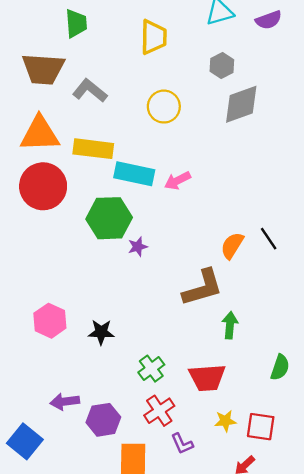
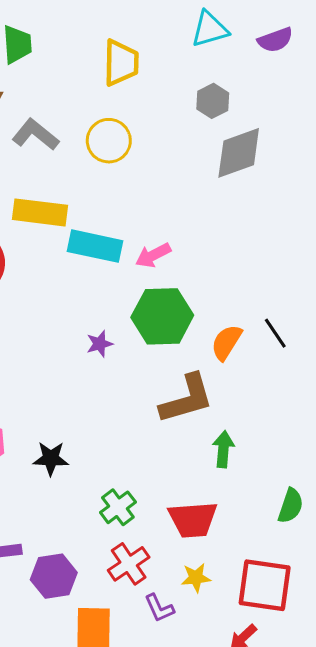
yellow circle: (164, 107) -> (109, 141), moved
green hexagon: (109, 218) -> (162, 316), moved
yellow star: (225, 421) -> (196, 578), moved
red square: (261, 427) -> (265, 585), size x1.4

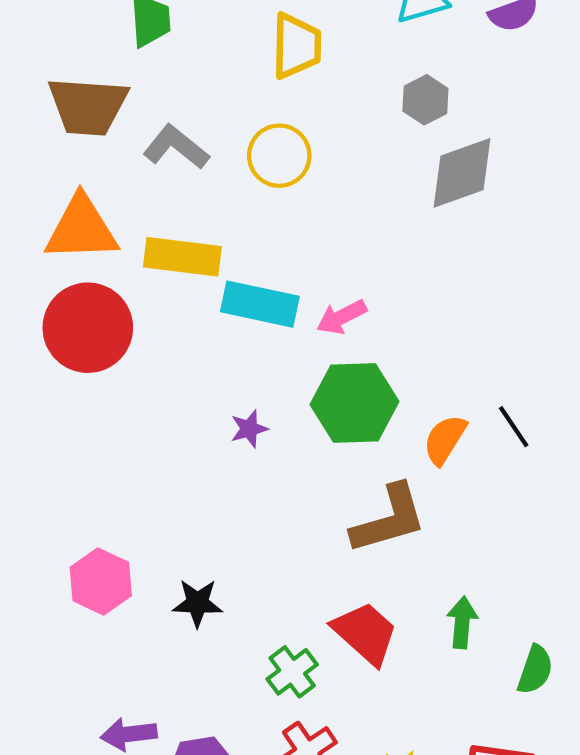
purple star: (100, 344) -> (249, 429), moved
green arrow: (223, 449) -> (462, 622), moved
red trapezoid: (193, 520) -> (365, 633), moved, turned -134

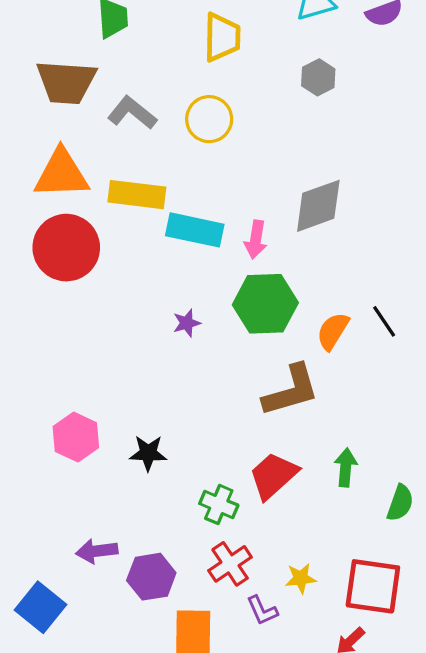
gray diamond: (462, 173) -> (318, 206), moved
pink arrow: (342, 317) -> (256, 240), turned -54
red trapezoid: (365, 633) -> (273, 476), turned -84
green cross: (292, 672) -> (219, 504), turned -30

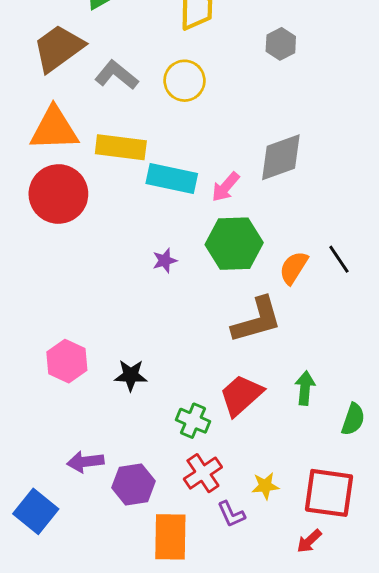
brown trapezoid: (66, 82) -> (58, 48), turned 140
pink arrow: (256, 240) -> (226, 187), turned 32

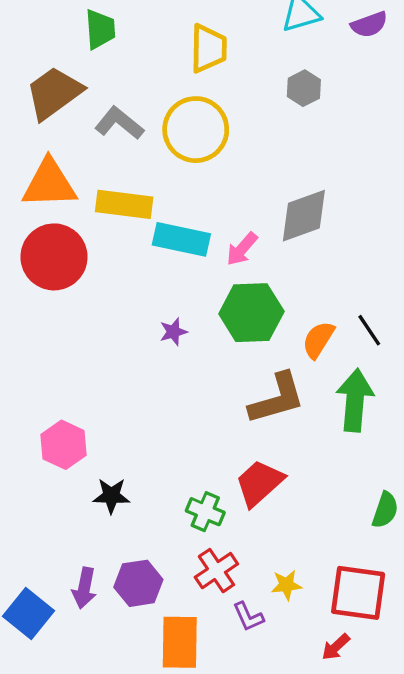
yellow circle: (184, 81) -> (196, 130), size x1.4
black star: (131, 375) -> (111, 496), moved
green arrow: (305, 388) -> (355, 400), moved, size x1.6
purple arrow: (85, 462) -> (84, 588), moved, turned -72

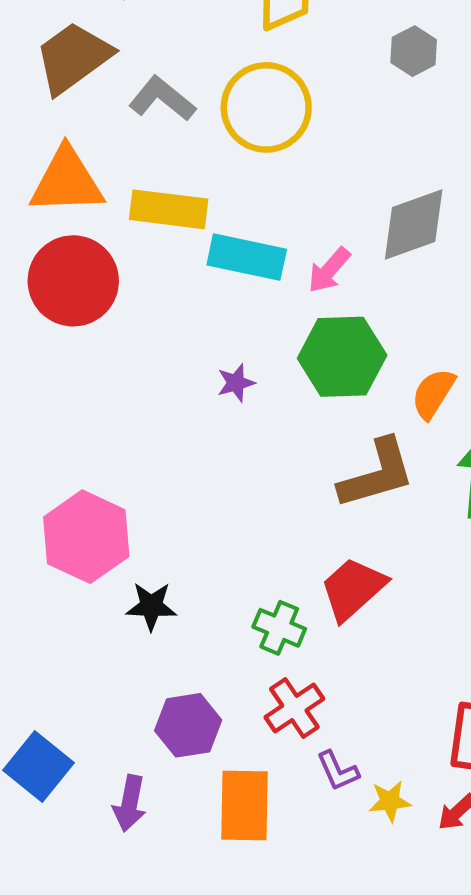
pink hexagon: (64, 445) -> (86, 537), size x1.4
yellow star: (286, 585) -> (390, 801), moved
purple arrow: (84, 588) -> (130, 803), moved

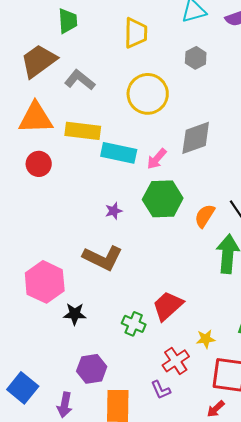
yellow circle: (266, 107) -> (148, 94), moved
red circle: (73, 281) -> (39, 164), size x0.6
brown L-shape: (377, 474) -> (103, 258), moved, turned 42
red cross: (294, 708) -> (176, 361), moved
yellow star: (390, 801) -> (206, 339), moved

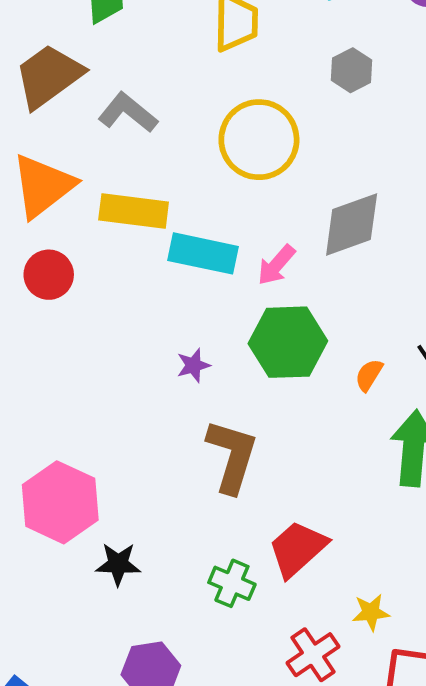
orange triangle: (36, 118) -> (43, 186), turned -36
orange semicircle: (205, 216) -> (369, 375), size x0.7
brown L-shape: (103, 258) -> (232, 456), moved, turned -99

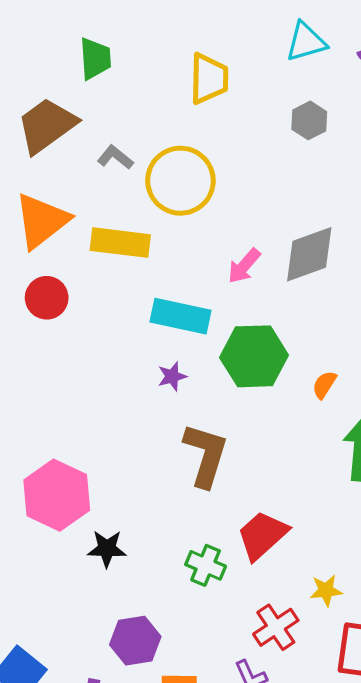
gray L-shape: (128, 113) -> (115, 157), size x0.7
yellow circle: (259, 140) -> (180, 181), moved
cyan rectangle: (203, 253) -> (180, 316), moved
pink arrow: (276, 265) -> (244, 266), moved

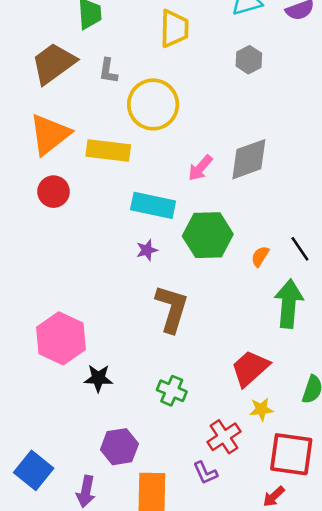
gray L-shape: (115, 157) -> (108, 71), moved, turned -120
red trapezoid: (262, 535) -> (250, 368), moved

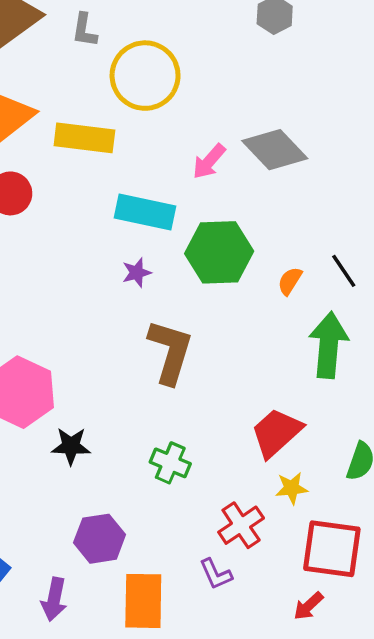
gray diamond: (249, 159) -> (275, 150), turned 66

